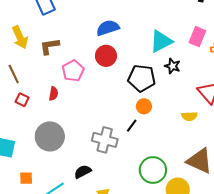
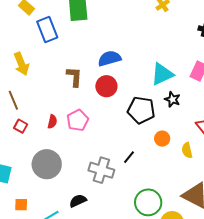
brown L-shape: (49, 46) -> (74, 77), moved, turned 100
pink pentagon: (73, 71) -> (78, 120), moved
orange circle: (144, 106) -> (162, 139), moved
yellow semicircle: (189, 116) -> (187, 150), turned 77

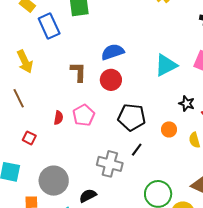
black star: (172, 99) -> (187, 104), moved
black pentagon: (141, 110) -> (132, 117), moved
red square: (21, 126) -> (29, 138), moved
gray circle: (47, 164) -> (54, 181), moved

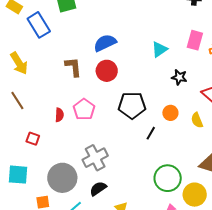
cyan triangle: (166, 65) -> (159, 49), size x0.7
black star: (187, 104) -> (179, 77), moved
black line: (137, 150) -> (151, 133), moved
gray cross: (110, 164) -> (95, 158), moved, turned -35

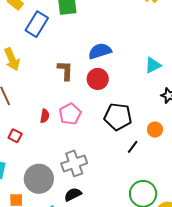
blue rectangle: (39, 25) -> (37, 24), turned 55

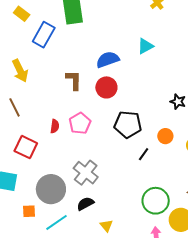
cyan triangle: (153, 65) -> (145, 46), moved
red square: (15, 136) -> (26, 147), size x1.6
gray cross: (74, 163) -> (86, 173), turned -30

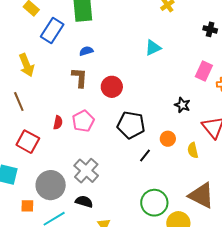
blue semicircle: (108, 59) -> (86, 51), moved, size x0.6
black semicircle: (85, 204) -> (84, 202), turned 42

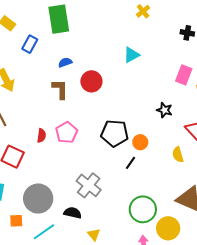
blue rectangle: (52, 30) -> (30, 44), size x0.7
red circle: (112, 87) -> (91, 81), moved
orange circle: (168, 139) -> (140, 142), moved
gray cross: (86, 171) -> (89, 185), moved

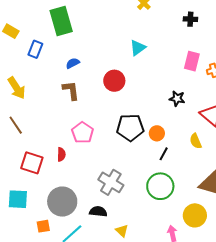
red circle: (91, 81) -> (114, 81), moved
red semicircle: (41, 136) -> (61, 154), moved
black line: (131, 163) -> (164, 154), moved
green circle: (143, 209) -> (160, 186), moved

